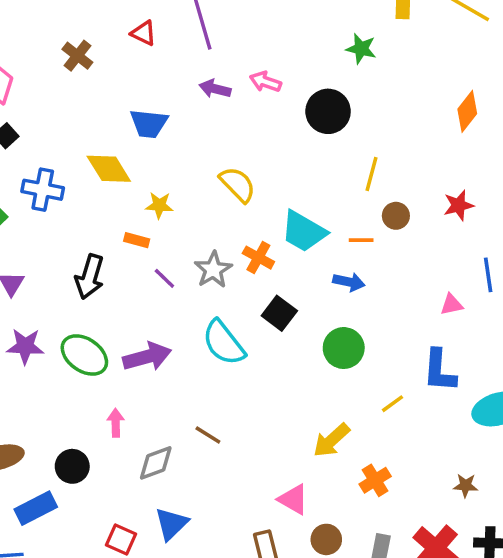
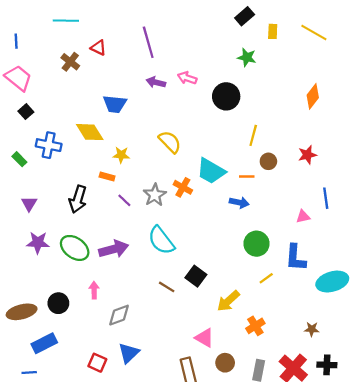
red triangle: (144, 33) -> (98, 48), moved
black square: (279, 313) -> (196, 276), moved
green circle: (344, 348) -> (256, 244), moved
brown line: (208, 435) -> (167, 287), moved
black circle: (72, 466) -> (58, 303), moved

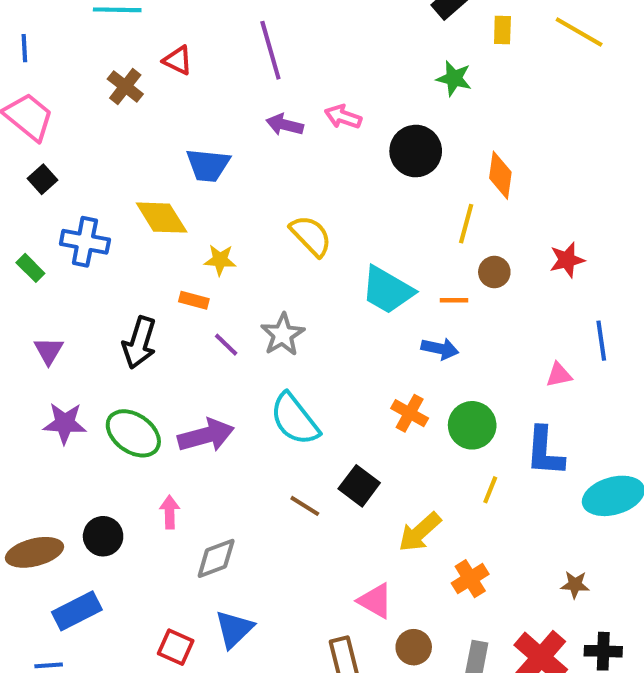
orange diamond: (313, 96) -> (500, 175), moved, turned -30
orange cross: (183, 187) -> (410, 413), moved
yellow line: (266, 278) -> (490, 490), turned -32

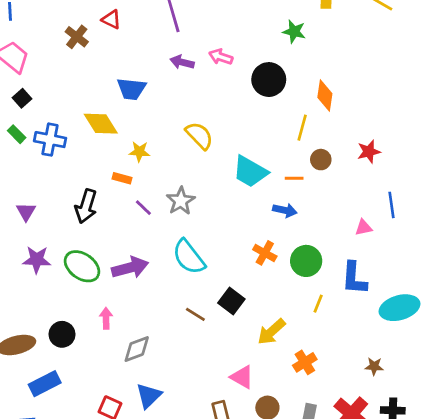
green rectangle: (30, 268) -> (17, 134), moved

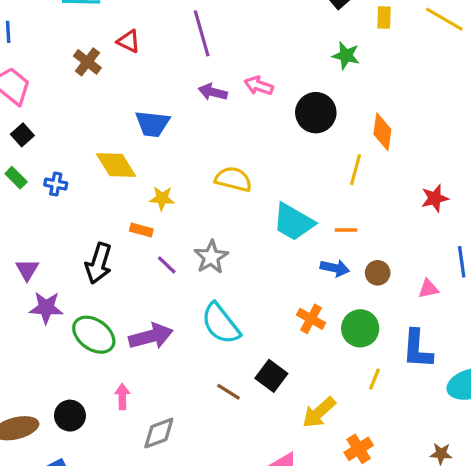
yellow semicircle: (199, 136) -> (233, 179), turned -32
blue cross: (50, 140) -> (56, 184), size x0.6
brown circle: (321, 160) -> (378, 273), moved
purple star: (37, 260) -> (46, 308), moved

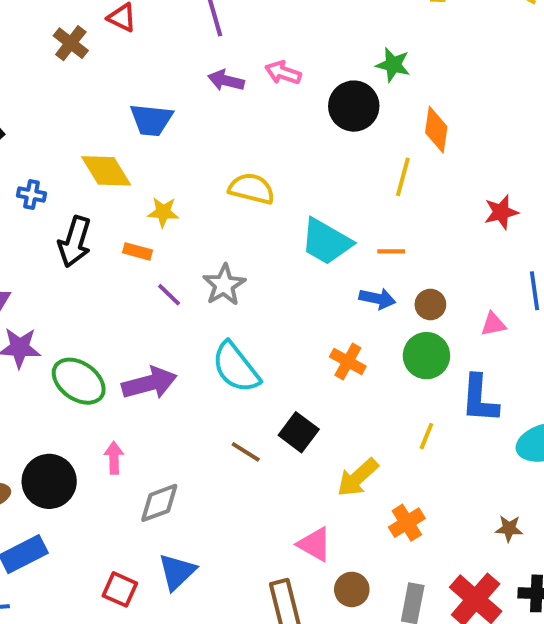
green star: (346, 56) -> (393, 65), moved
black arrow: (99, 263) -> (75, 242), moved
green circle: (360, 328) -> (426, 356), moved
black circle: (70, 416) -> (49, 481), size x1.4

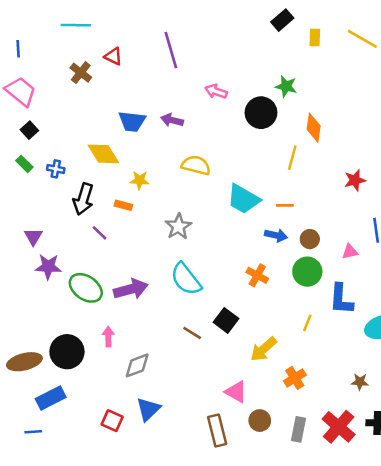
purple arrow: (226, 80) -> (172, 120), moved
purple line: (169, 295) -> (100, 233), moved

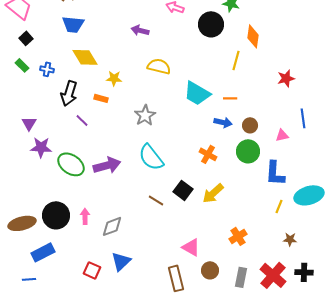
blue trapezoid: (132, 121) -> (73, 24), moved
yellow line: (307, 323) -> (279, 206), moved
pink arrow: (108, 337) -> (85, 216), moved
yellow arrow: (263, 349) -> (213, 193), moved

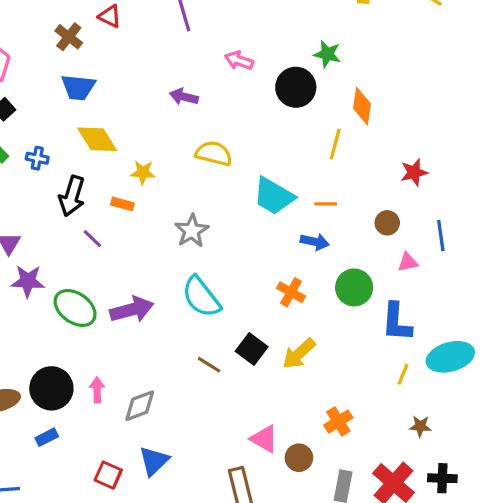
brown circle: (250, 125) -> (387, 223), moved
blue rectangle: (43, 252) -> (47, 437), moved, size x0.6
brown circle: (210, 270) -> (299, 458), moved

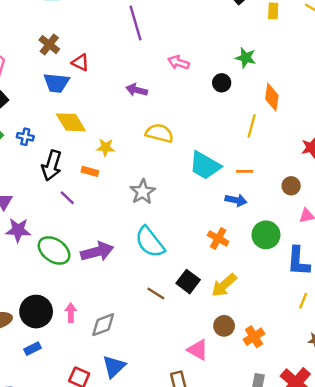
red triangle: (110, 16) -> (80, 62), moved
black circle: (296, 87) -> (222, 83), size x0.6
brown circle: (299, 458) -> (224, 326), moved

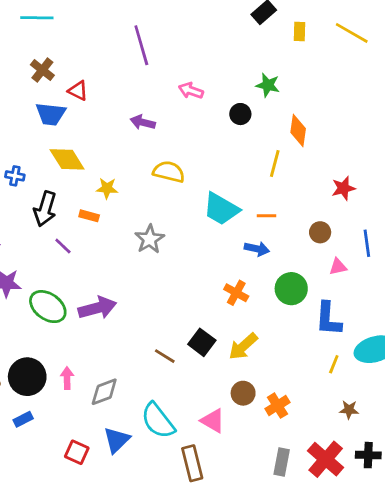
cyan semicircle: (150, 242) -> (158, 421), moved

